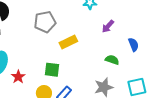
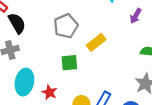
green square: (52, 70) -> (69, 63), moved

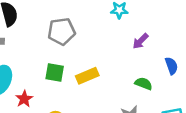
yellow rectangle: (96, 42) -> (87, 76), moved

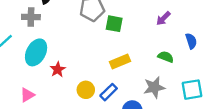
green square: (55, 73) -> (114, 24), moved
yellow rectangle: (87, 76) -> (120, 61), moved

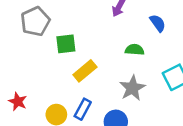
green square: (114, 24) -> (66, 44), moved

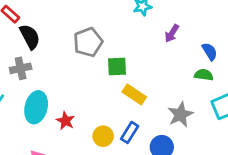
green semicircle: (135, 50) -> (204, 75), moved
yellow rectangle: (85, 71) -> (134, 94), turned 70

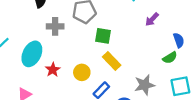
gray cross: (21, 68) -> (55, 26), moved
green semicircle: (204, 75) -> (170, 58), turned 128
yellow circle: (103, 136) -> (82, 72), moved

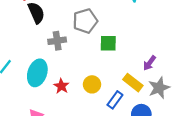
purple arrow: (152, 19) -> (150, 63), moved
yellow rectangle: (112, 61) -> (133, 83), moved

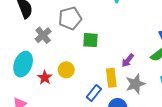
gray cross: (57, 41) -> (43, 35), turned -35
yellow rectangle: (133, 83) -> (111, 78), turned 42
yellow circle: (92, 84) -> (66, 70), moved

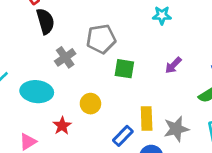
purple arrow: (128, 60) -> (173, 65), moved
cyan ellipse: (23, 64) -> (37, 92), turned 70
red star: (45, 78) -> (62, 126), moved

